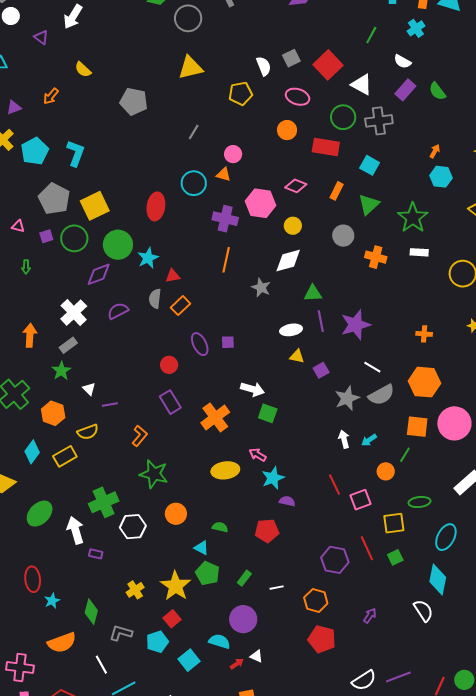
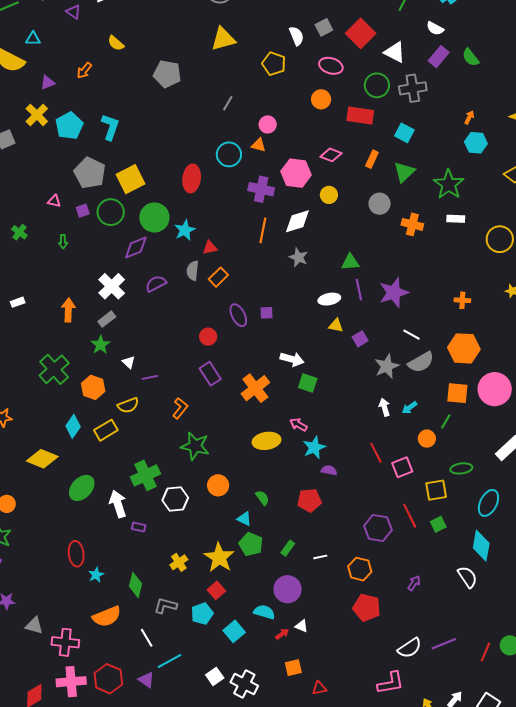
yellow pentagon: (241, 93) -> (274, 64), turned 30
white diamond: (288, 260) -> (297, 221), moved
green semicircle: (220, 527) -> (262, 498), turned 42

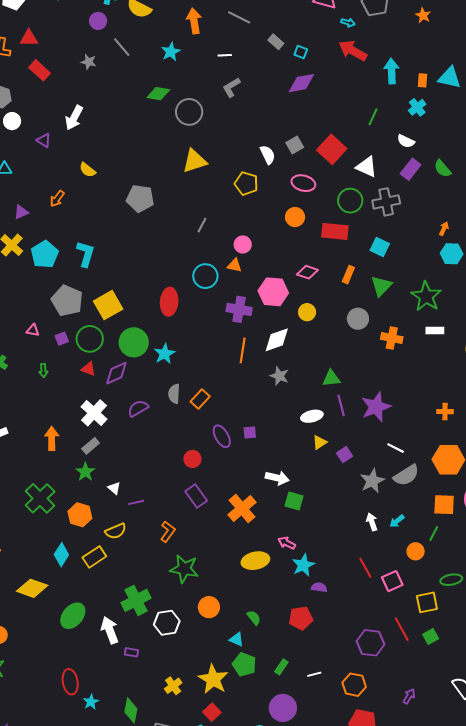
red triangle: (210, 248) -> (88, 369), moved, turned 35
yellow triangle: (336, 325) -> (320, 442), turned -42

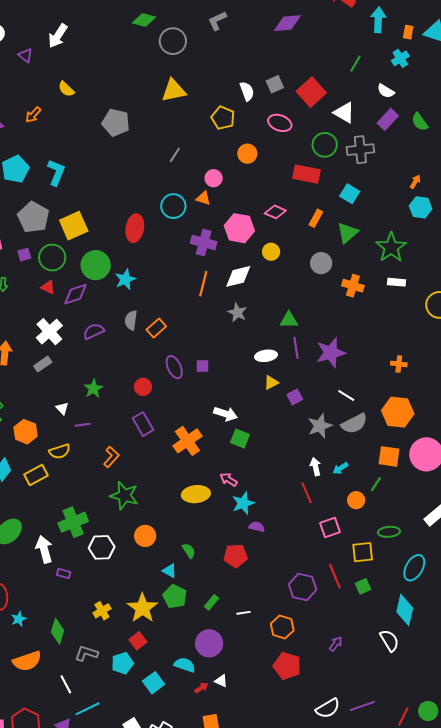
orange circle: (295, 217) -> (247, 154), moved
green star: (85, 472) -> (93, 389), moved
red line: (365, 568) -> (307, 493), moved

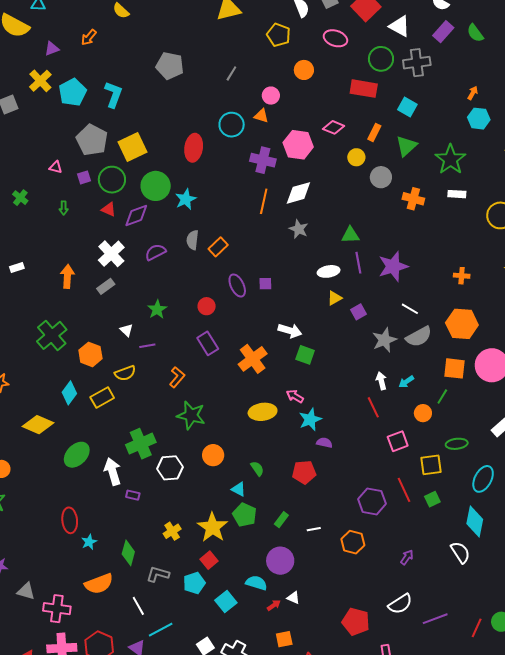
gray pentagon: (116, 123) -> (170, 66), moved
yellow circle: (271, 252) -> (356, 157), moved
red pentagon: (287, 666) -> (356, 622), moved
white semicircle: (328, 708) -> (400, 604), moved

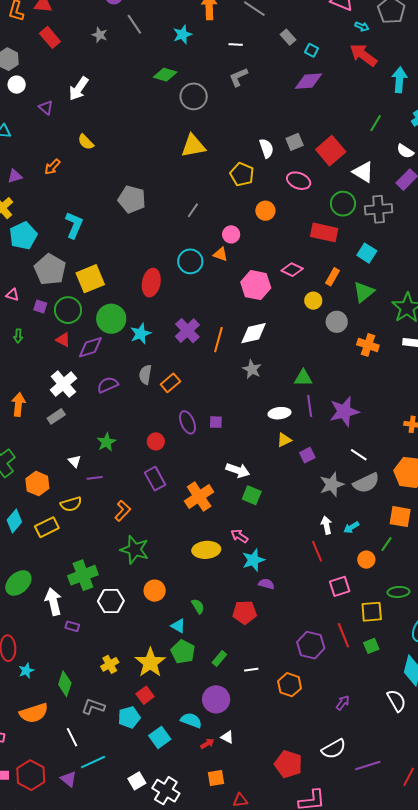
cyan pentagon: (73, 92) -> (23, 236), moved
purple cross: (263, 160) -> (187, 331), moved, turned 30
purple square: (84, 177) -> (40, 306), turned 32

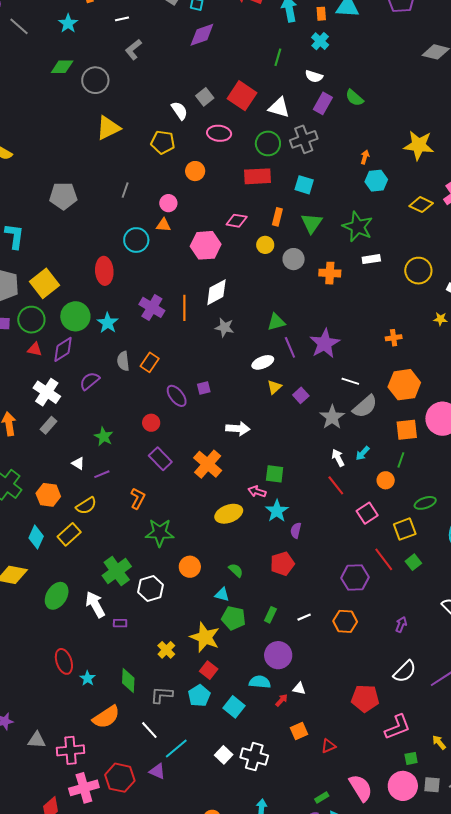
green square: (252, 495) -> (275, 474), moved
purple semicircle: (266, 584) -> (296, 530), turned -77

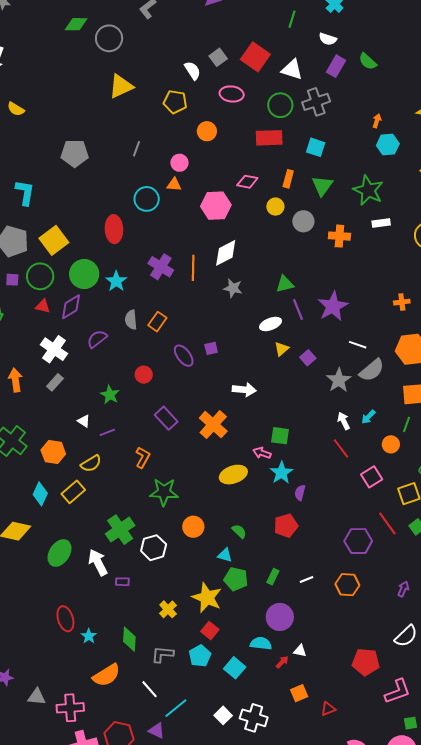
red circle: (151, 423) -> (144, 375), moved

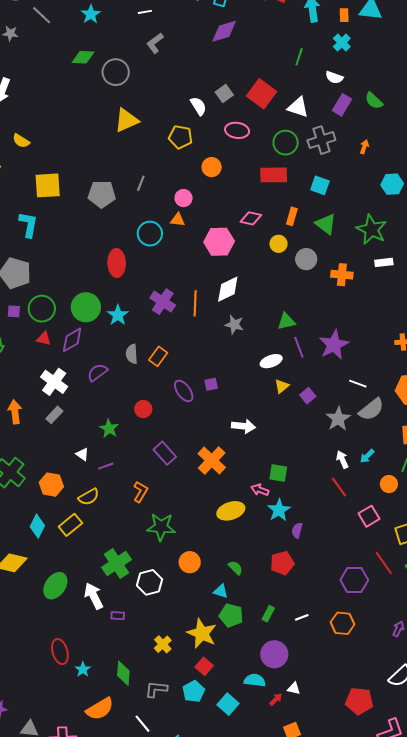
orange arrow: (377, 121) -> (364, 147), moved
gray pentagon: (75, 153) -> (102, 194), moved
green triangle: (322, 186) -> (326, 224), turned -30
yellow square: (54, 240) -> (48, 185), moved, turned 32

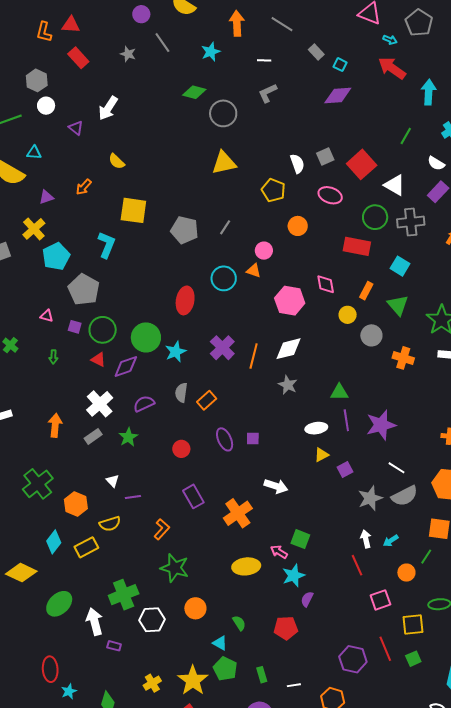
pink diamond: (251, 218) -> (326, 284), turned 55
green star: (109, 429) -> (128, 437), moved
green rectangle: (268, 614) -> (262, 675), turned -56

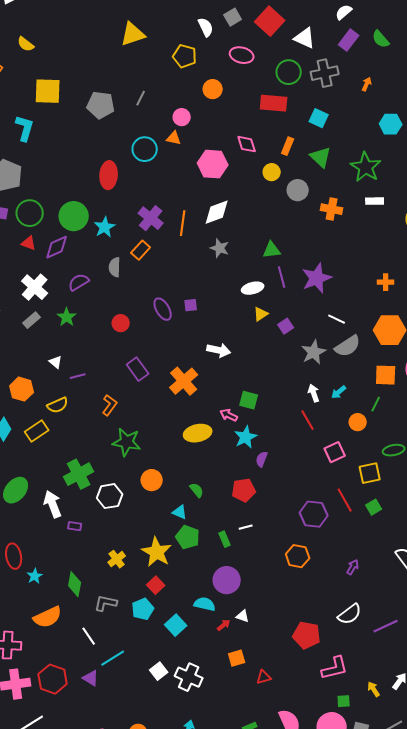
white semicircle: (436, 163) -> (344, 12), turned 114
orange rectangle: (207, 400) -> (141, 250), moved
white line: (294, 685) -> (246, 527), moved

